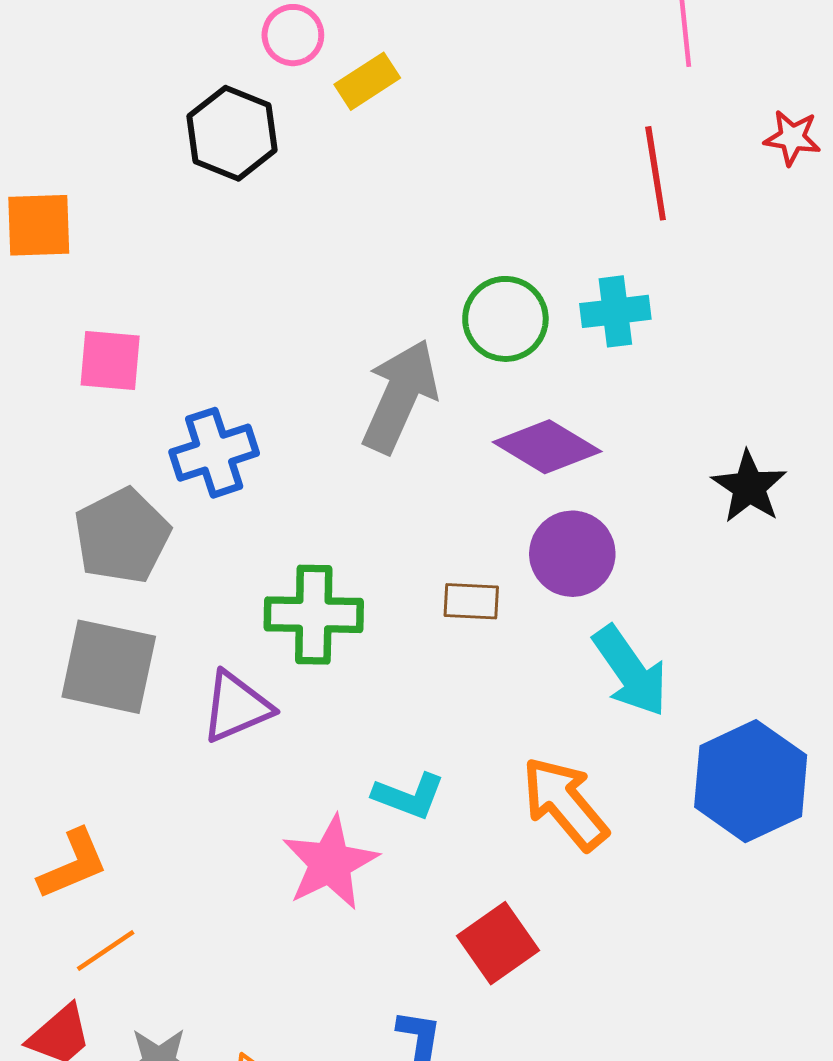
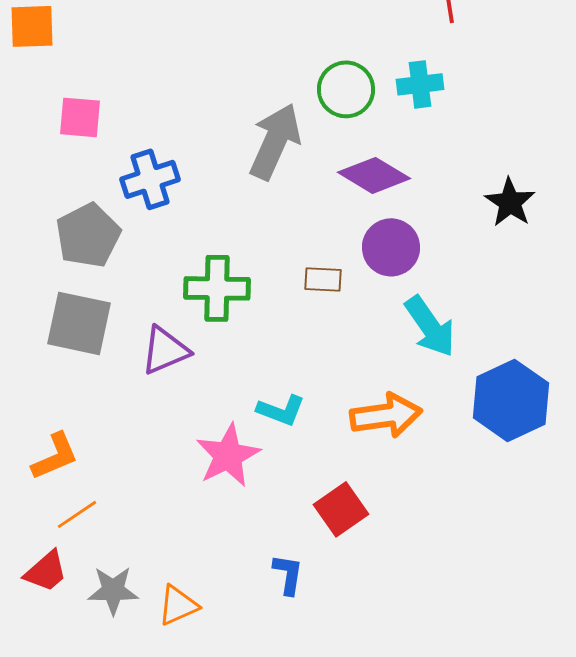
orange arrow: (565, 803) -> (386, 415), turned 122

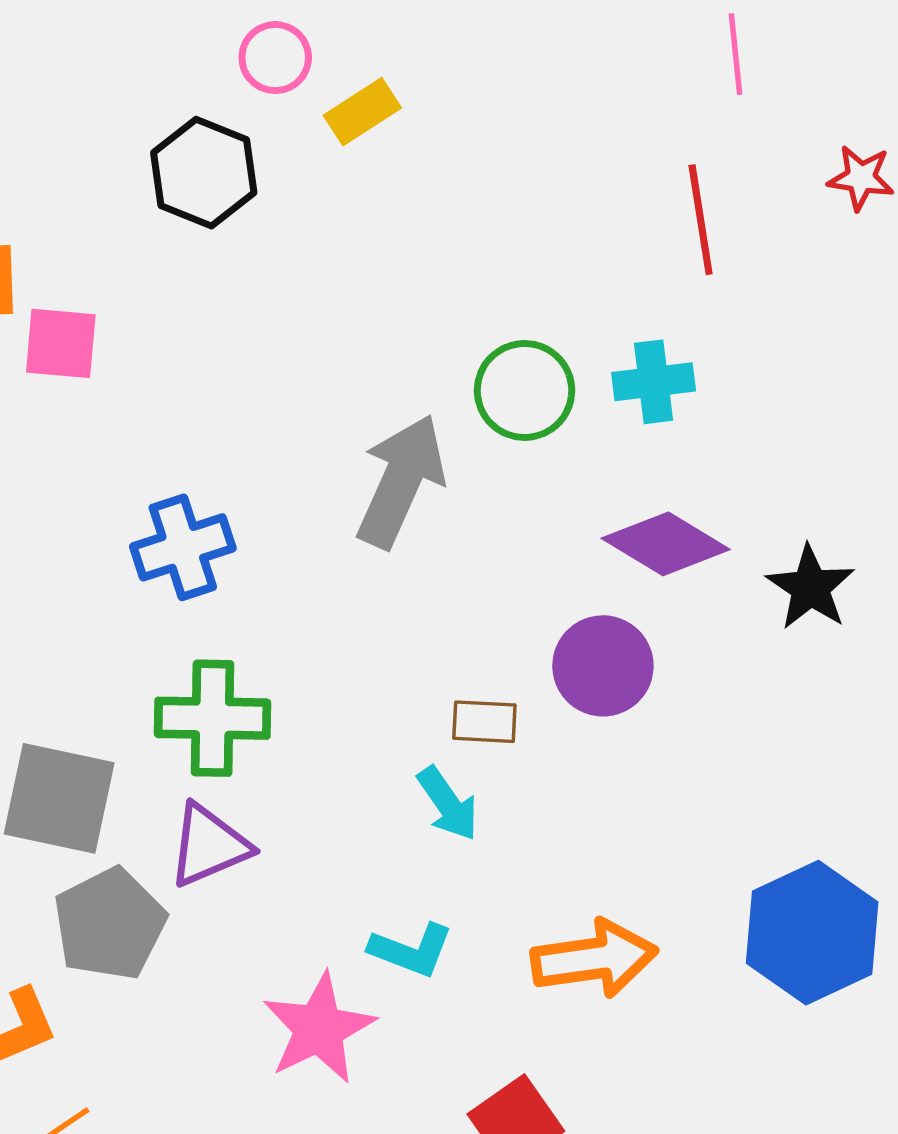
pink square: (80, 117) -> (61, 343), moved
purple diamond: (374, 175) -> (666, 544), moved
gray pentagon: (88, 235) -> (110, 924), moved
green cross: (217, 288) -> (212, 718), moved
cyan arrow: (430, 326) -> (448, 804), moved, size x0.7

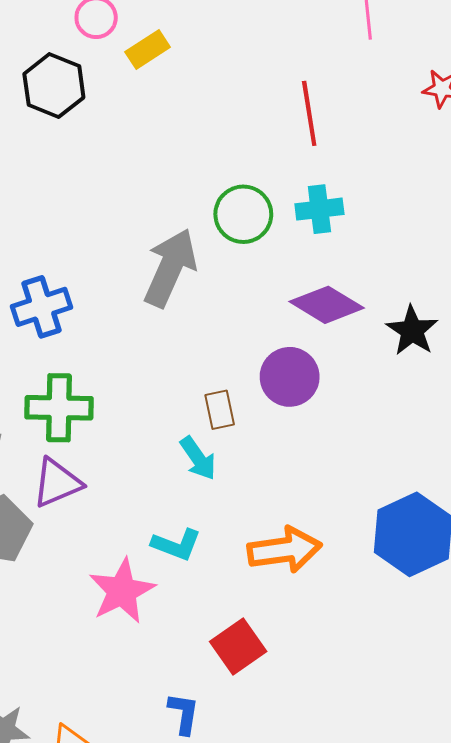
red line: (701, 220) -> (309, 113), moved
brown rectangle: (484, 722) -> (220, 410), turned 75

